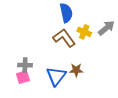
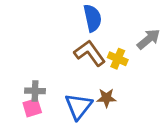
yellow cross: (84, 32) -> (118, 59), moved

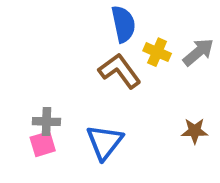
yellow cross: (118, 59) -> (157, 52), moved
brown star: (106, 98) -> (195, 131), moved

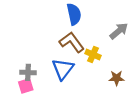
yellow cross: (157, 52) -> (93, 54), moved
blue triangle: (105, 142) -> (63, 69), moved

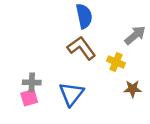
yellow cross: (93, 54) -> (116, 62), moved
blue triangle: (63, 69) -> (71, 94), moved

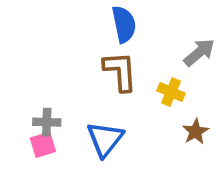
brown L-shape: (82, 48) -> (120, 71), turned 32
brown star: (133, 89) -> (195, 132), turned -30

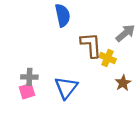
blue semicircle: (124, 24) -> (63, 15), moved
brown L-shape: (120, 71) -> (91, 45), moved

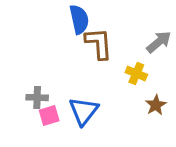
brown L-shape: (91, 45) -> (99, 43), moved
pink square: (27, 91) -> (49, 116), moved

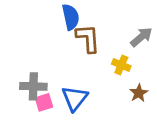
gray cross: (37, 98) -> (33, 86), size x1.4

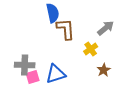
yellow cross: (121, 65) -> (91, 49), turned 32
blue triangle: (75, 98) -> (56, 74), turned 35

